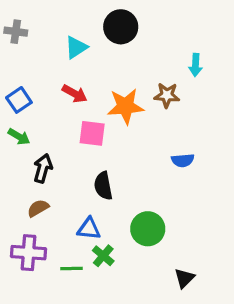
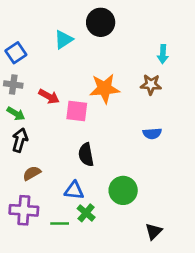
gray cross: (16, 32) -> (13, 85), moved
red arrow: (75, 94) -> (49, 96), moved
brown star: (167, 95) -> (151, 85), moved
blue square: (19, 100) -> (16, 53), moved
black arrow: (43, 168) -> (20, 140), moved

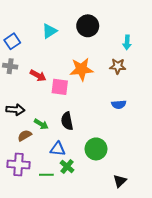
black circle: (101, 22) -> (88, 26), moved
green arrow: (16, 114) -> (41, 124), moved
black arrow: (20, 140) -> (15, 110), turned 78

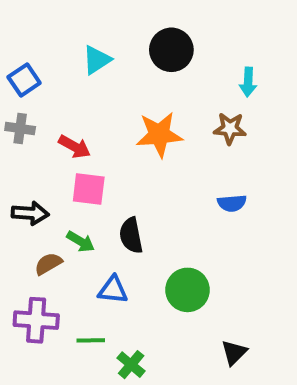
pink square: (60, 87) -> (89, 189), moved
green cross: (67, 167) -> (131, 365), moved

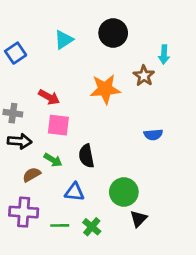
gray cross: (20, 128) -> (13, 113), moved
brown star: (230, 128) -> (144, 76), moved, turned 30
black triangle: (234, 352) -> (139, 219), moved
green cross: (131, 365) -> (92, 227), moved

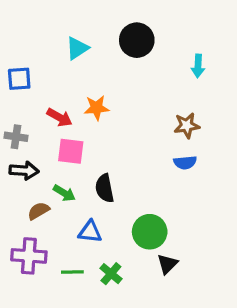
blue square: (16, 53) -> (19, 79), moved, turned 30
brown star: (144, 76) -> (187, 125), moved, turned 30
orange star: (105, 89) -> (97, 108), moved, size x0.7

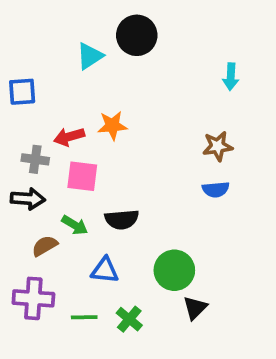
black circle: (137, 40) -> (137, 35), moved
red arrow: (59, 117) -> (69, 137), turned 135
gray cross: (16, 137) -> (35, 159), moved
black semicircle: (105, 188) -> (122, 219), turned -84

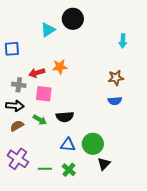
brown semicircle: (45, 246) -> (17, 126), moved
blue triangle: (105, 270) -> (68, 145), moved
purple cross: (33, 298) -> (18, 159), turned 30

